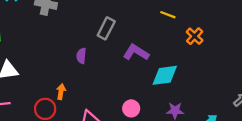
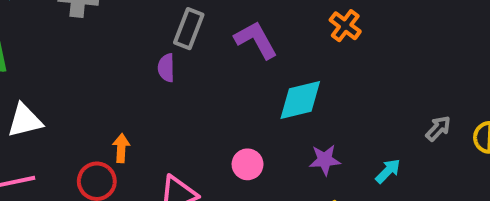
purple L-shape: (136, 52) -> (256, 40), moved, turned 35
purple semicircle: (81, 56) -> (166, 68), moved

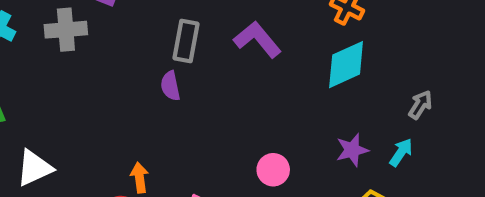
cyan diamond: (300, 100) -> (346, 65), moved
gray arrow: (438, 128) -> (420, 105), moved
cyan arrow: (388, 171) -> (401, 152), moved

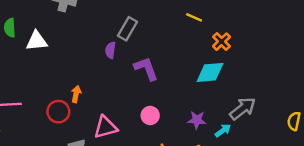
purple L-shape: (257, 39) -> (146, 69), moved
gray arrow: (420, 105) -> (243, 109), size x1.6
white triangle: (34, 168) -> (37, 41), moved

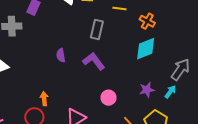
gray rectangle: (128, 29) -> (97, 30), moved

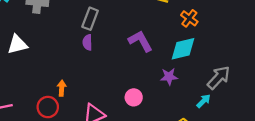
gray rectangle: (97, 30) -> (90, 19), moved
purple L-shape: (94, 61) -> (140, 41), moved
purple star: (147, 90) -> (169, 77), moved

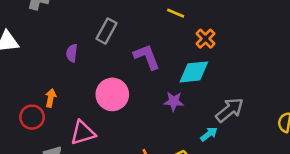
gray rectangle: (90, 19) -> (106, 31), moved
purple semicircle: (87, 42) -> (72, 53), moved
pink circle: (134, 97) -> (112, 94), moved, size x1.6

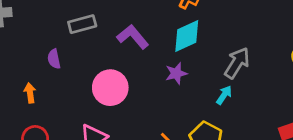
gray rectangle: (106, 31) -> (82, 24), turned 65
orange arrow: (51, 98) -> (30, 93), moved

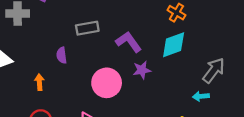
purple star: (176, 73) -> (142, 70), moved
cyan arrow: (224, 95) -> (201, 96), turned -133

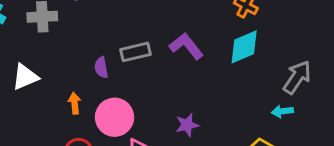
gray rectangle: (87, 28) -> (135, 52), moved
purple star: (142, 70) -> (187, 125), moved
pink circle: (107, 83) -> (115, 117), moved

